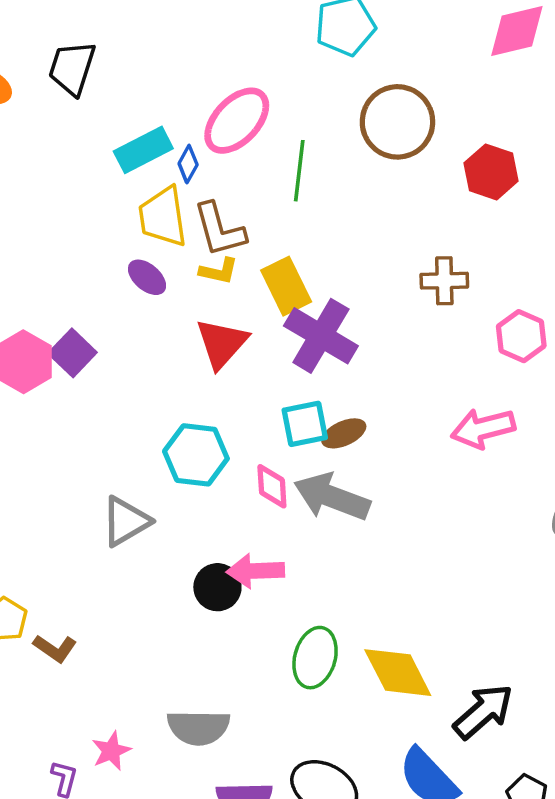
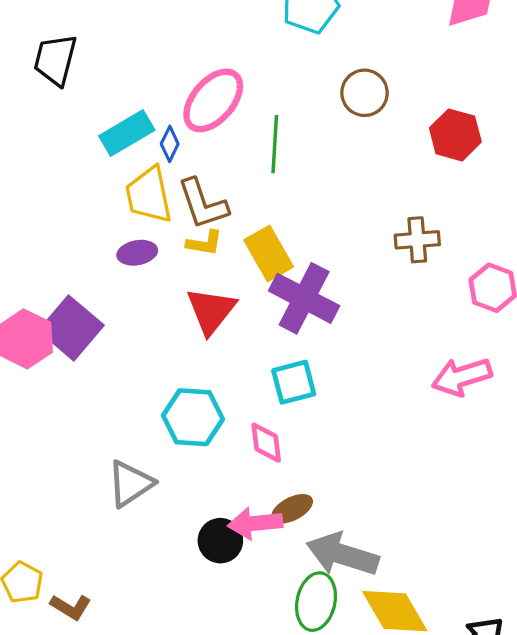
brown circle: (397, 122) -> (365, 93), size x0.7
purple ellipse: (147, 277) -> (137, 253), turned -48
purple square: (72, 353) -> (71, 328), size x1.4
brown ellipse: (344, 433) -> (292, 509), moved
gray arrow: (332, 497) -> (342, 554), moved

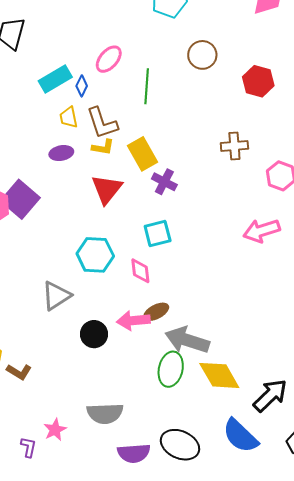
pink ellipse: (213, 100) -> (109, 59), size x0.7
yellow trapezoid: (149, 195) -> (69, 117), size x0.6
purple cross: (304, 298) -> (164, 182), size x0.6
black circle: (220, 541) -> (94, 334), moved

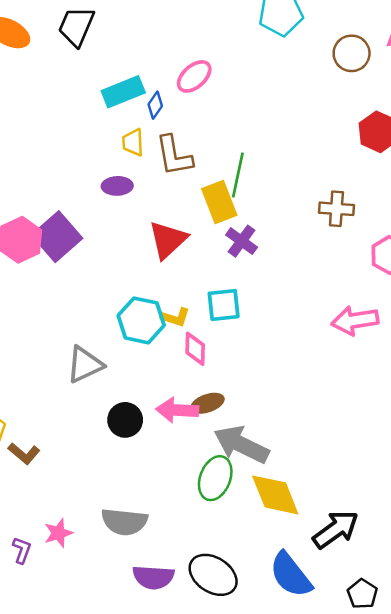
brown circle: (202, 55) -> (352, 53), moved
green line: (147, 86) -> (238, 175), moved
yellow L-shape: (103, 147) -> (176, 317), moved

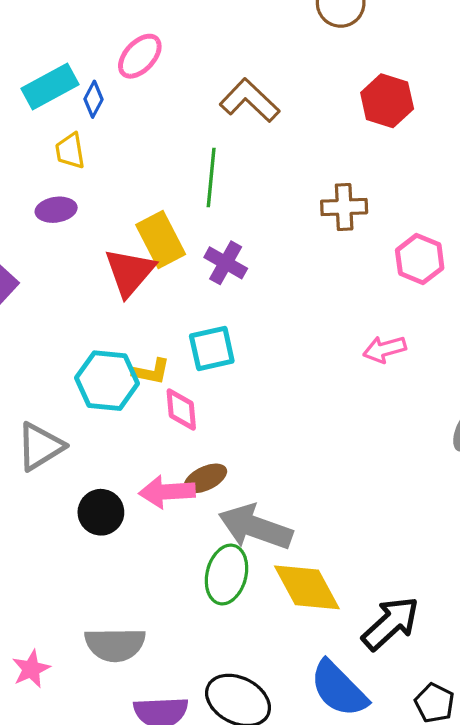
brown L-shape: (174, 156) -> (250, 100), moved, turned 150
yellow rectangle: (219, 202) -> (161, 240), moved
pink arrow: (355, 320) -> (385, 349), size x0.7

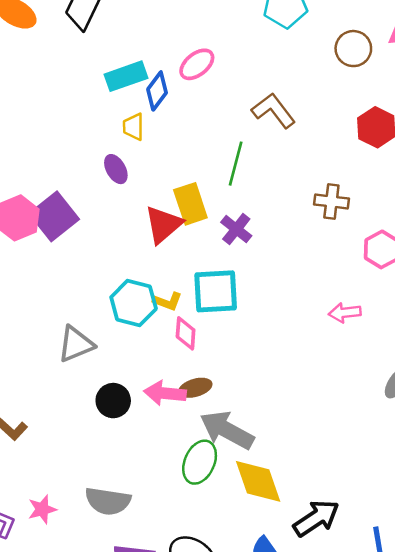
blue diamond: (93, 99) -> (157, 91), size x1.4
purple ellipse: (56, 210) -> (116, 169), turned 60
cyan square: (212, 348) -> (216, 291), size x1.4

